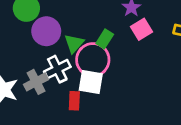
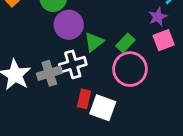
pink circle: (93, 60) -> (130, 69), moved
white square: (91, 82) -> (103, 108), moved

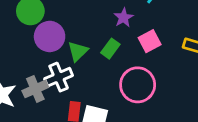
purple star: (158, 17) -> (124, 18), moved
pink circle: (130, 69) -> (138, 85), moved

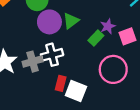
purple star: (124, 18) -> (108, 26), moved
green triangle: (78, 51) -> (71, 21), moved

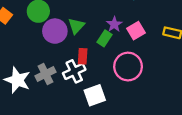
white cross: (52, 55) -> (74, 71), moved
red rectangle: (61, 83) -> (83, 56), moved
white square: (76, 91) -> (95, 95), turned -30

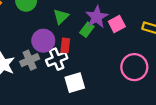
purple star: (114, 24) -> (97, 17), size x1.5
purple circle: (55, 31) -> (43, 41), moved
pink circle: (128, 67) -> (134, 67), moved

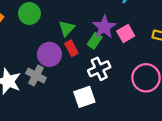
red rectangle: (65, 45) -> (71, 48), moved, turned -32
white cross: (57, 59) -> (99, 69), moved
gray cross: (30, 60) -> (36, 76), turned -36

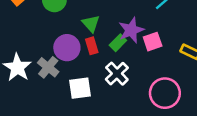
green triangle: (67, 28) -> (91, 23), turned -36
white cross: (99, 69) -> (117, 74), turned -30
white square: (84, 97) -> (80, 88), moved

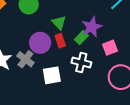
pink square: (153, 42) -> (110, 48), moved
white cross: (117, 74) -> (81, 63), turned -30

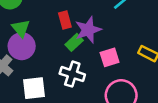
green triangle: (59, 23) -> (21, 28), moved
red rectangle: (60, 41) -> (65, 20), moved

